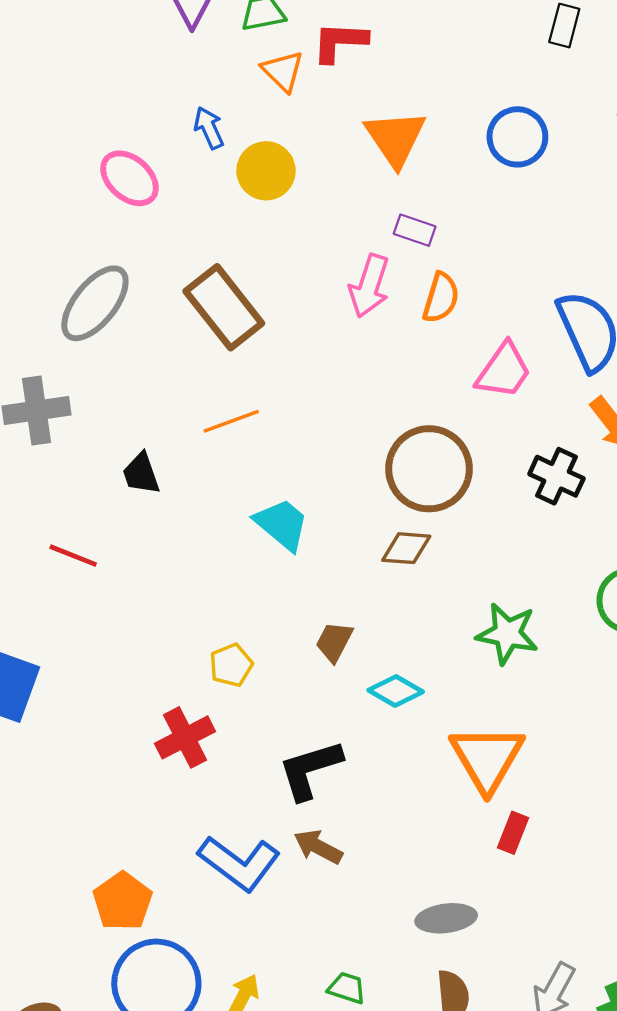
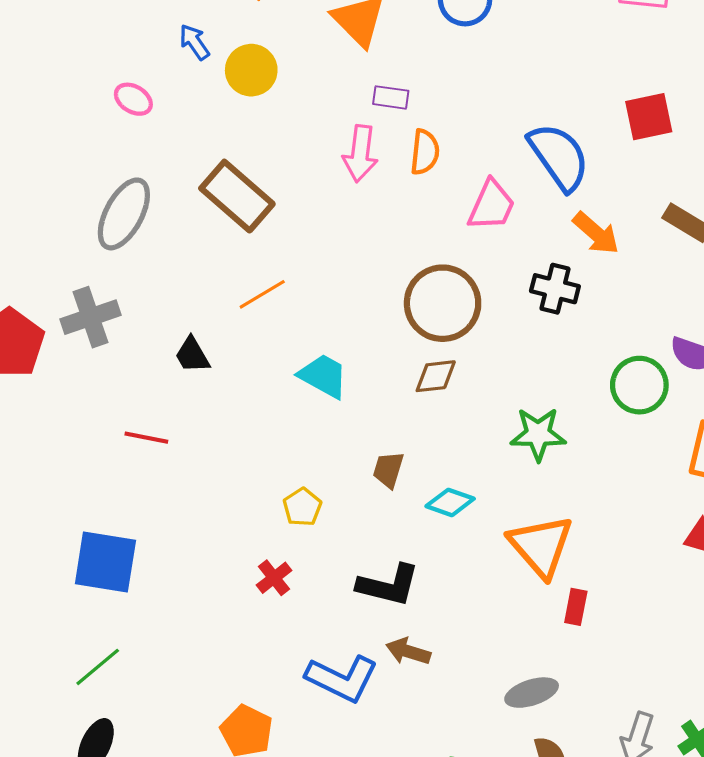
pink ellipse: (129, 178) -> (133, 99), size x0.7
red cross: (185, 737) -> (274, 578), size x0.7
black L-shape: (310, 770) -> (388, 585), turned -138

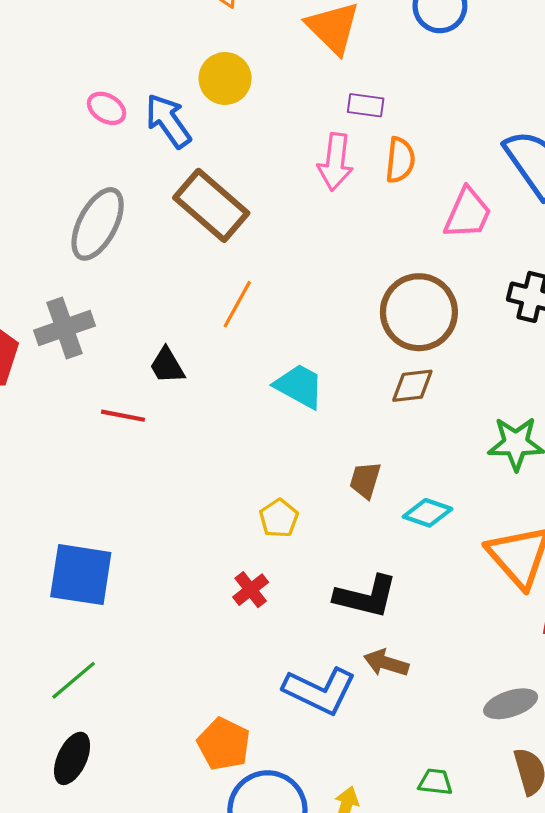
blue arrow: (194, 42) -> (168, 121), moved, size x1.5
orange line: (262, 294) -> (237, 304), turned -30
red line: (146, 438) -> (123, 416), moved

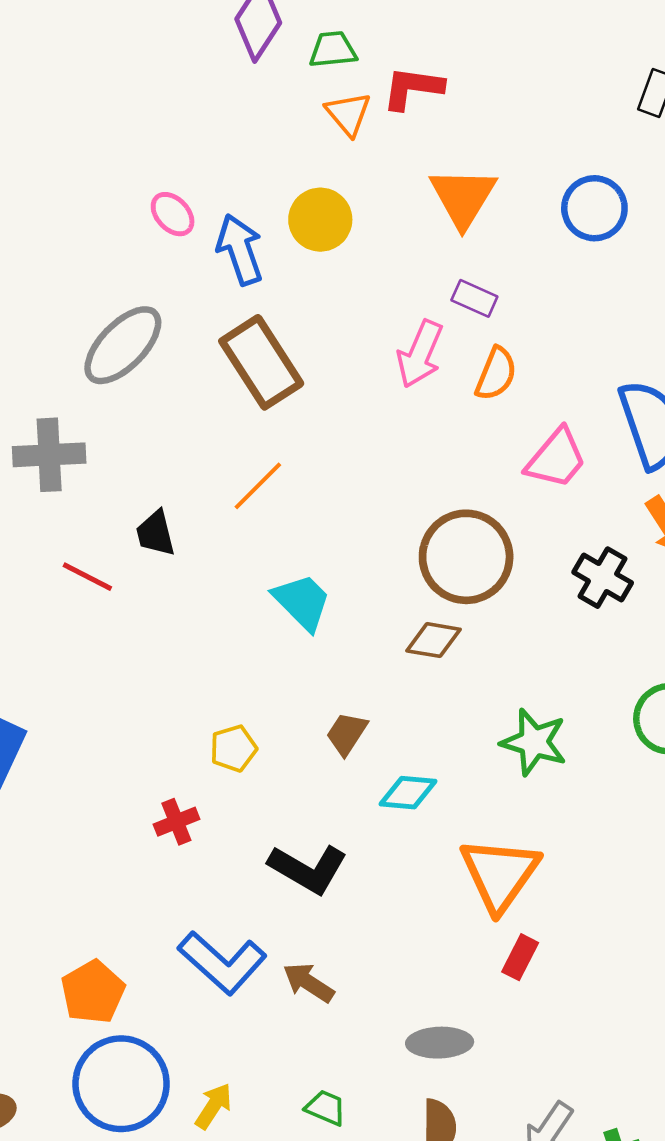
cyan diamond: (428, 513) -> (408, 793), turned -30
brown arrow: (386, 663) -> (309, 983), moved

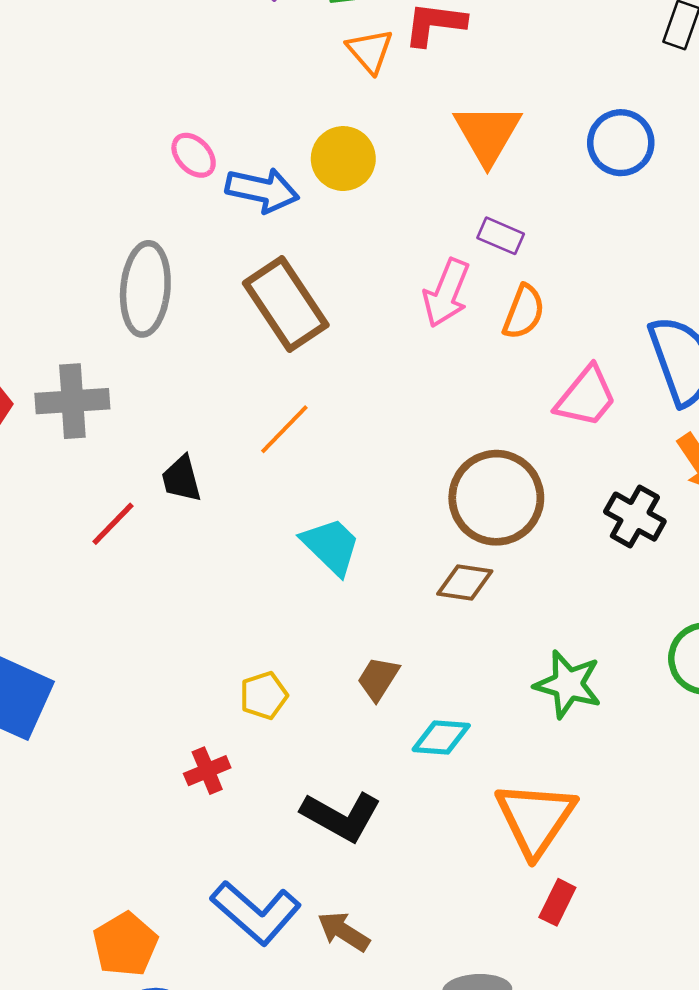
blue arrow: (240, 249) -> (262, 190), turned 122
gray ellipse: (123, 345) -> (145, 289), turned -38
red line: (87, 577) -> (113, 524), turned -72

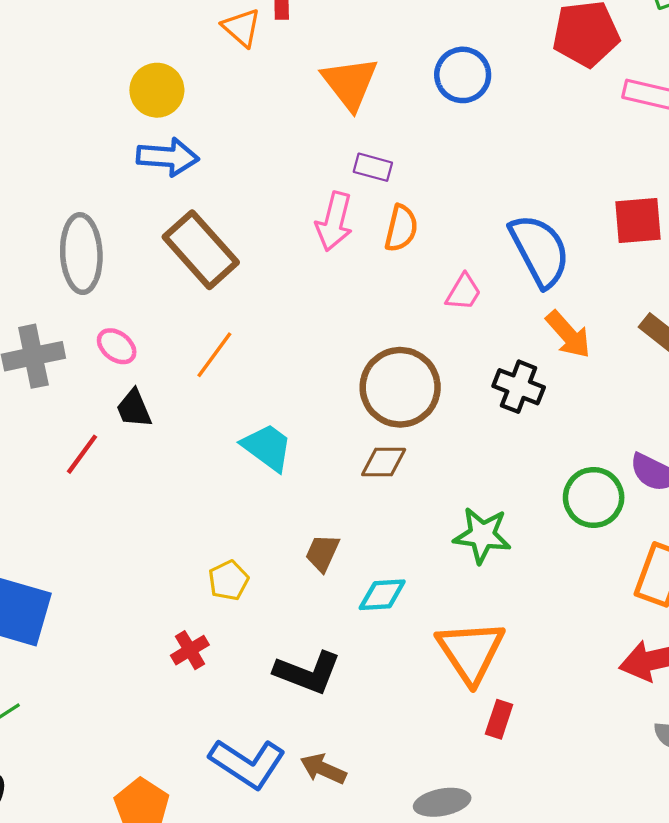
pink ellipse: (194, 155) -> (117, 346), moved
yellow circle: (343, 159) -> (157, 90), moved
pink trapezoid: (586, 397) -> (463, 292), size x0.7

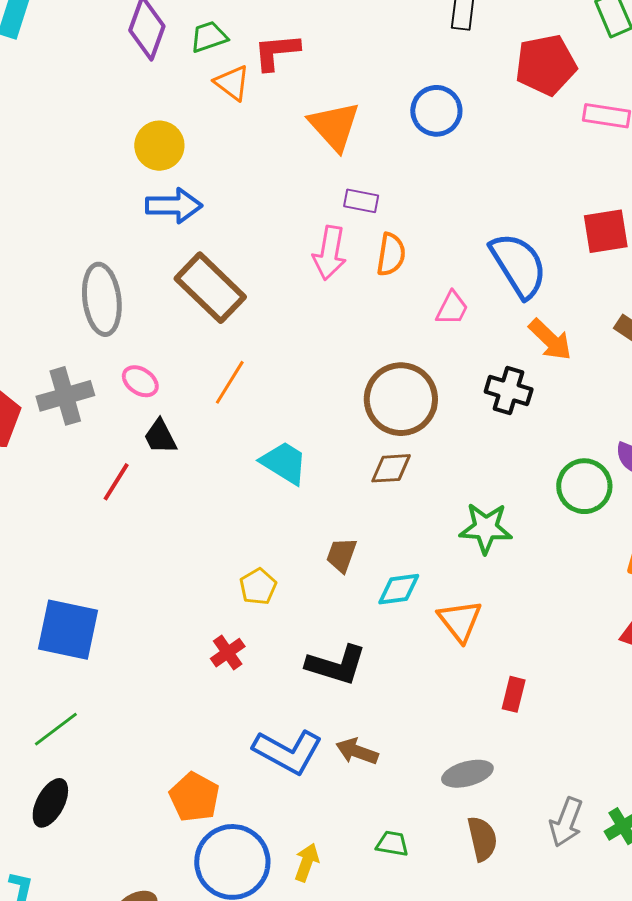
orange triangle: (471, 652) -> (460, 621), moved, size x0.7

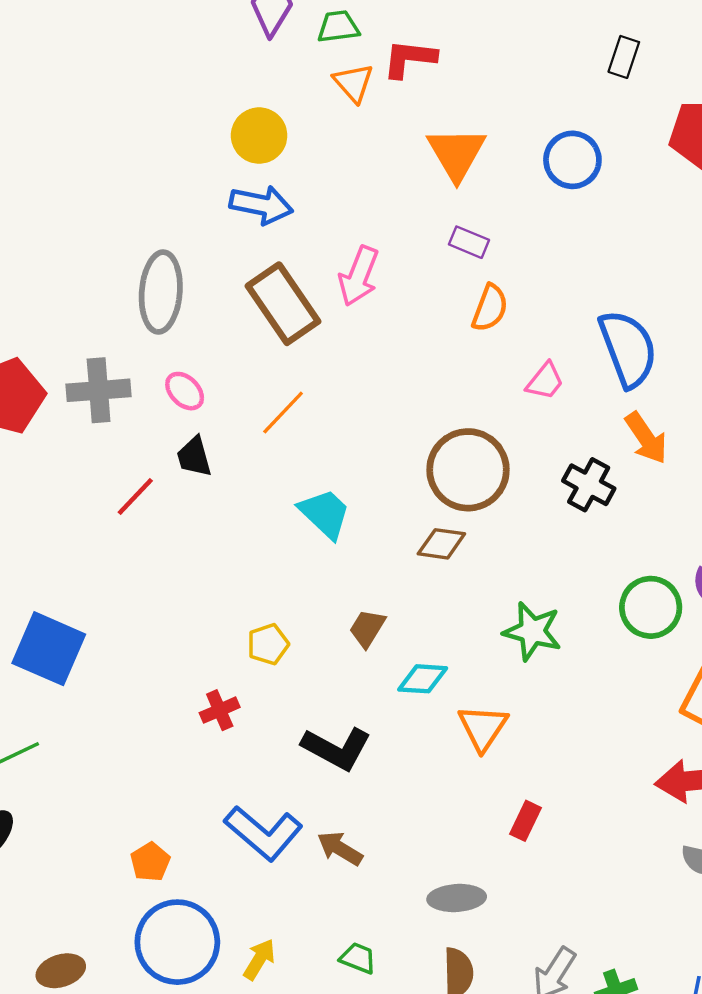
pink arrow: (330, 253) -> (359, 276), moved
orange pentagon: (194, 797) -> (150, 862), size x0.7

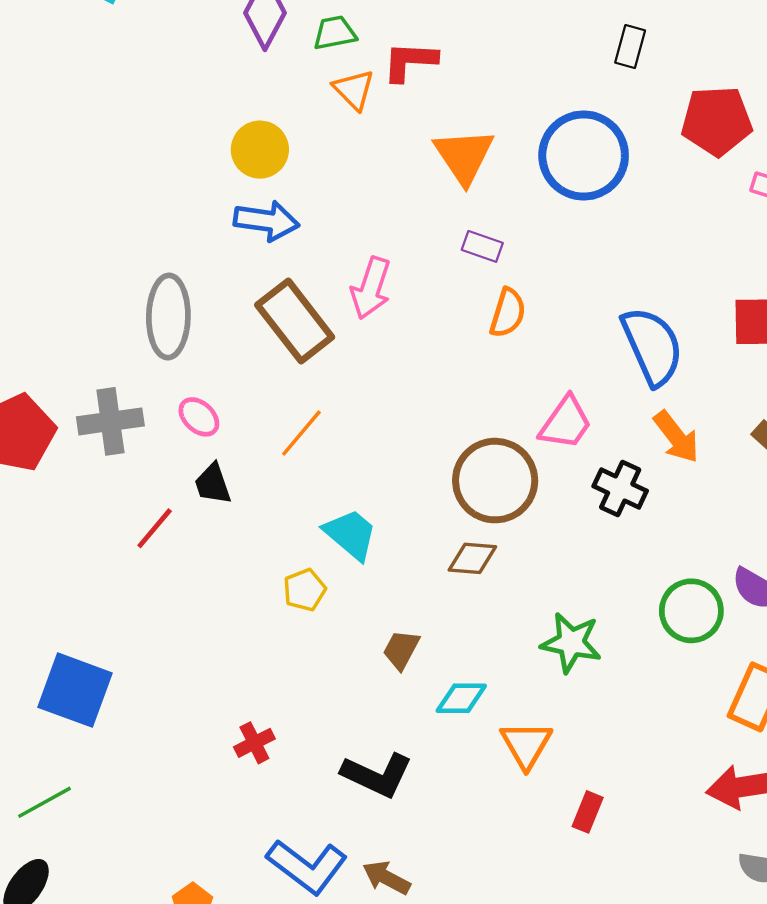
blue circle: (572, 160) -> (584, 155), size x1.5
pink trapezoid: (545, 381) -> (566, 423), moved, size x1.4
yellow pentagon: (268, 644) -> (305, 590), moved
red rectangle: (525, 821) -> (588, 812), moved

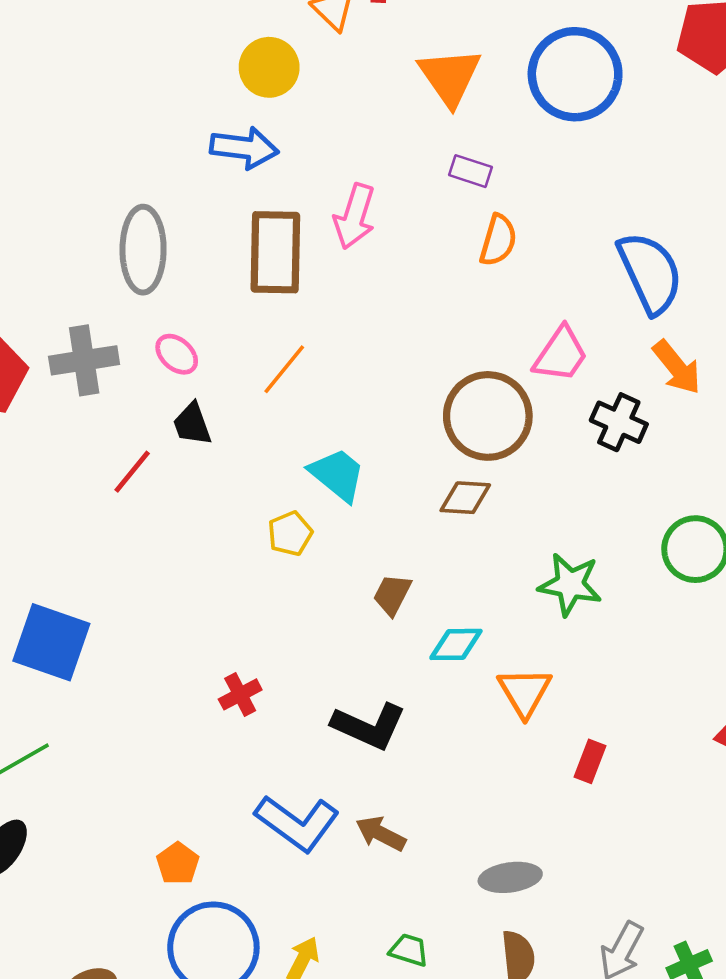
yellow circle: (260, 150) -> (269, 67), moved
brown rectangle: (295, 321) -> (275, 252), turned 40

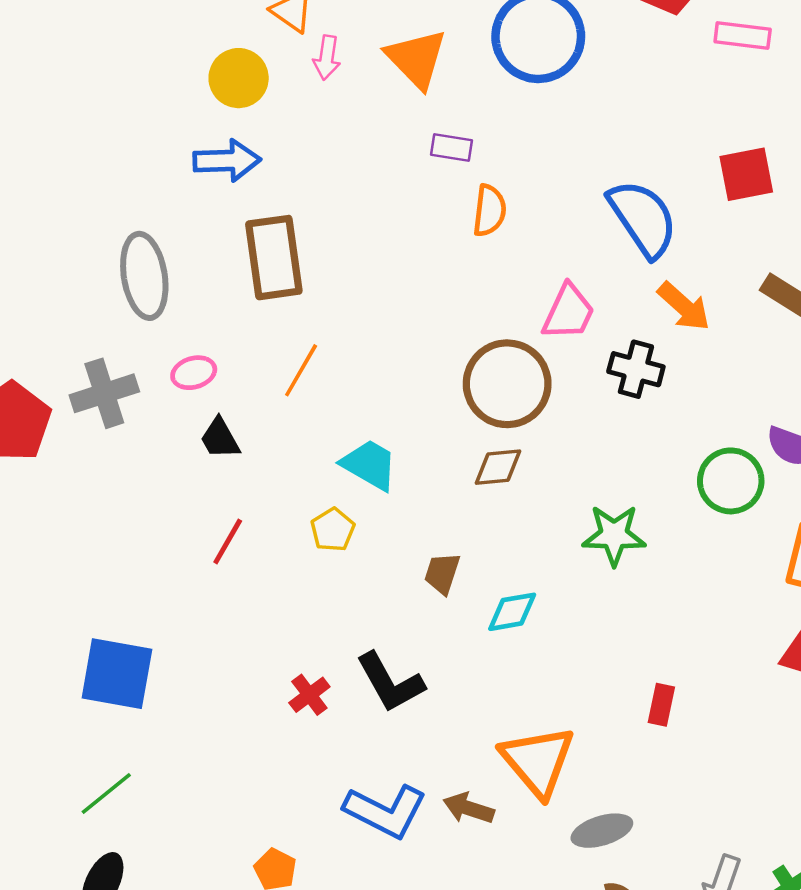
pink arrow: (355, 216) -> (327, 58), moved, size x0.7
pink ellipse: (177, 354) -> (194, 373), turned -48
red line: (132, 472) -> (228, 541), moved
orange triangle: (525, 692) -> (538, 761), moved, size x1.4
black L-shape: (369, 726) -> (390, 682), moved, turned 46

